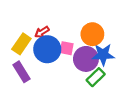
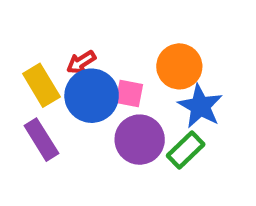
yellow rectangle: (21, 44) -> (41, 85), turned -66
blue star: (103, 55) -> (200, 106), turned 30
purple circle: (86, 59) -> (140, 140), moved

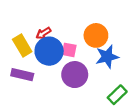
blue star: (200, 106) -> (107, 57), turned 30
purple rectangle: (41, 140) -> (22, 75), turned -45
green rectangle: (186, 150) -> (117, 95), moved

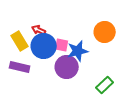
red arrow: (43, 33) -> (39, 30), turned 56
orange circle: (96, 35) -> (105, 32), moved
blue star: (107, 57) -> (78, 51), moved

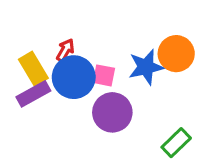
red arrow: (39, 30) -> (65, 50), turned 96
blue star: (78, 51) -> (146, 67), moved
purple rectangle: (20, 67) -> (33, 94), moved, turned -42

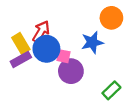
red arrow: (65, 50) -> (41, 32), size x1.5
orange circle: (176, 54) -> (111, 18), moved
pink square: (104, 75) -> (63, 56), moved

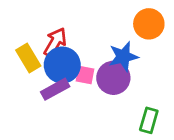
purple rectangle: (21, 59) -> (55, 89), moved
purple circle: (71, 71) -> (113, 78), moved
green rectangle: (111, 90) -> (149, 120), turned -30

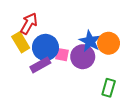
orange circle: (149, 24) -> (109, 43), moved
red arrow: (55, 42) -> (29, 24), moved
blue star: (123, 57) -> (90, 41), turned -30

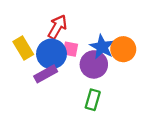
red arrow: (29, 24) -> (57, 27), moved
pink square: (62, 55) -> (70, 49), moved
green rectangle: (109, 88) -> (93, 100), moved

